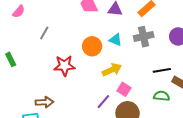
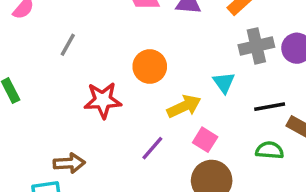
gray cross: (144, 37) -> (256, 46), moved
cyan triangle: (116, 40) -> (224, 83), moved, turned 32
purple line: (103, 102) -> (152, 148), moved

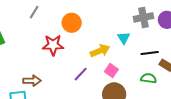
orange circle: (150, 67) -> (72, 23), moved

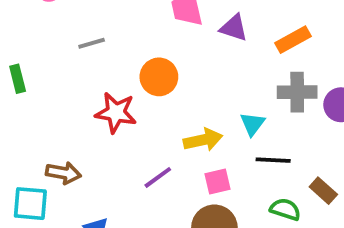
gray line: (34, 12) -> (92, 43), turned 32
black line: (150, 53) -> (273, 160), moved
pink square: (111, 71) -> (218, 181), turned 32

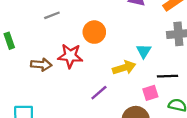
cyan triangle: (252, 124) -> (144, 51), moved
brown arrow: (63, 173) -> (41, 65), moved
pink square: (218, 181) -> (150, 93), moved

